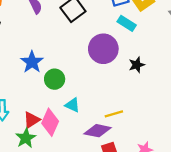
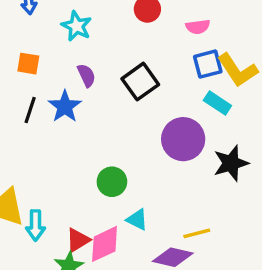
blue star: (32, 62) -> (65, 106), moved
black star: (137, 65) -> (231, 163), size x1.5
pink diamond: (50, 122) -> (105, 244), turned 40

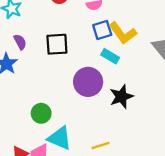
black square: (140, 82) -> (57, 44), turned 35
cyan triangle: (137, 220) -> (60, 138), size x1.6

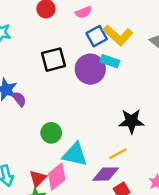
purple semicircle: (20, 42) -> (19, 99), moved
purple circle: (88, 82) -> (90, 69), moved
black star: (121, 97) -> (131, 121), moved, turned 30

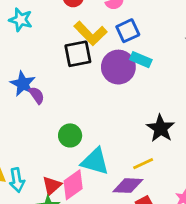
yellow L-shape: (118, 35) -> (91, 33), moved
black star: (131, 121) -> (161, 128), turned 30

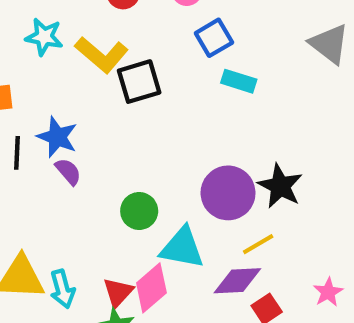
yellow L-shape: (91, 33) -> (102, 55), moved
purple circle: (118, 67) -> (228, 193), moved
purple semicircle: (37, 95) -> (68, 172), moved

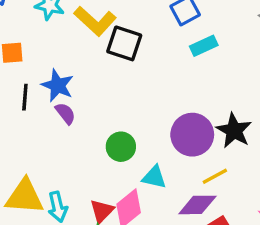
cyan rectangle: (239, 81) -> (204, 46), turned -44
black square: (139, 82) -> (124, 43), turned 33
cyan triangle: (182, 248) -> (154, 177), size x0.7

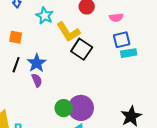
cyan rectangle: (204, 46) -> (129, 53), moved
purple circle: (192, 135) -> (81, 108), moved

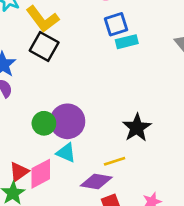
black square: (82, 49) -> (44, 47), moved

